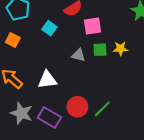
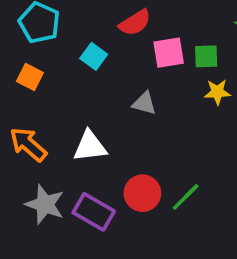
green square: (100, 50) -> (206, 56), moved

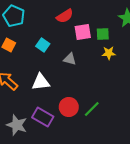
cyan square: (94, 56) -> (43, 45), moved
gray star: (45, 204) -> (17, 125), moved

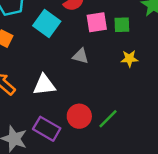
cyan square: (43, 45) -> (47, 24), moved, size x1.5
yellow star: (109, 53) -> (129, 59), moved

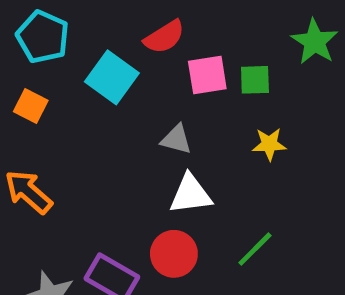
white triangle: (44, 85) -> (191, 194), moved
green line: (108, 119) -> (255, 249), moved

